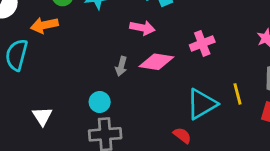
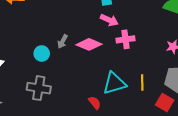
pink arrow: (142, 28) -> (109, 20), moved
cyan circle: (100, 102) -> (42, 53), moved

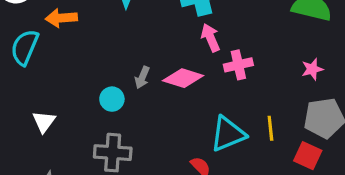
pink arrow: (109, 20) -> (210, 38), turned -132

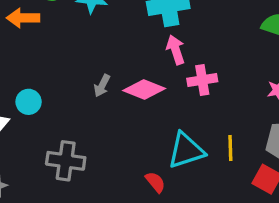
cyan circle: (112, 99) -> (29, 102), moved

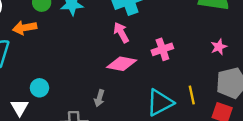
pink arrow: (176, 50) -> (121, 33), moved
gray arrow: (102, 86) -> (99, 98), moved

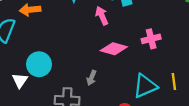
pink arrow: (121, 33) -> (102, 16), moved
cyan circle: (39, 88) -> (39, 64), size x1.5

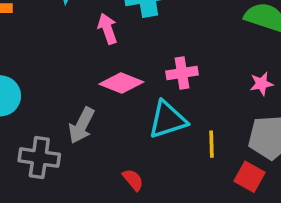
gray arrow: (92, 78) -> (82, 125), size x1.5
cyan triangle: (145, 86) -> (168, 120), moved

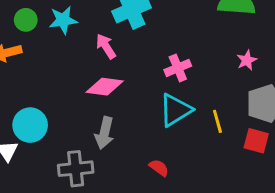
pink diamond: (121, 83) -> (105, 87), moved

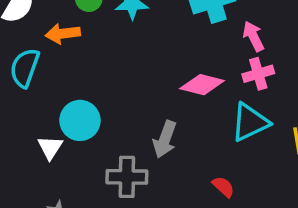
pink arrow: (106, 46) -> (253, 36), moved
pink diamond: (105, 87) -> (202, 85), moved

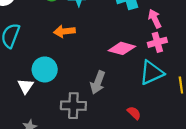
orange arrow: (63, 34) -> (64, 31), moved

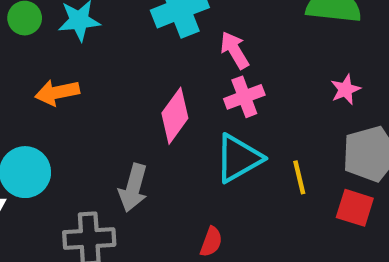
pink diamond: (122, 48) -> (175, 116), turned -64
red semicircle: (134, 113) -> (211, 242), turned 72

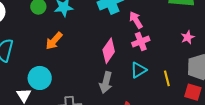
orange arrow: (57, 92) -> (54, 41), turned -36
cyan triangle: (238, 158) -> (138, 70), size x0.7
gray arrow: (133, 188) -> (106, 82), moved

